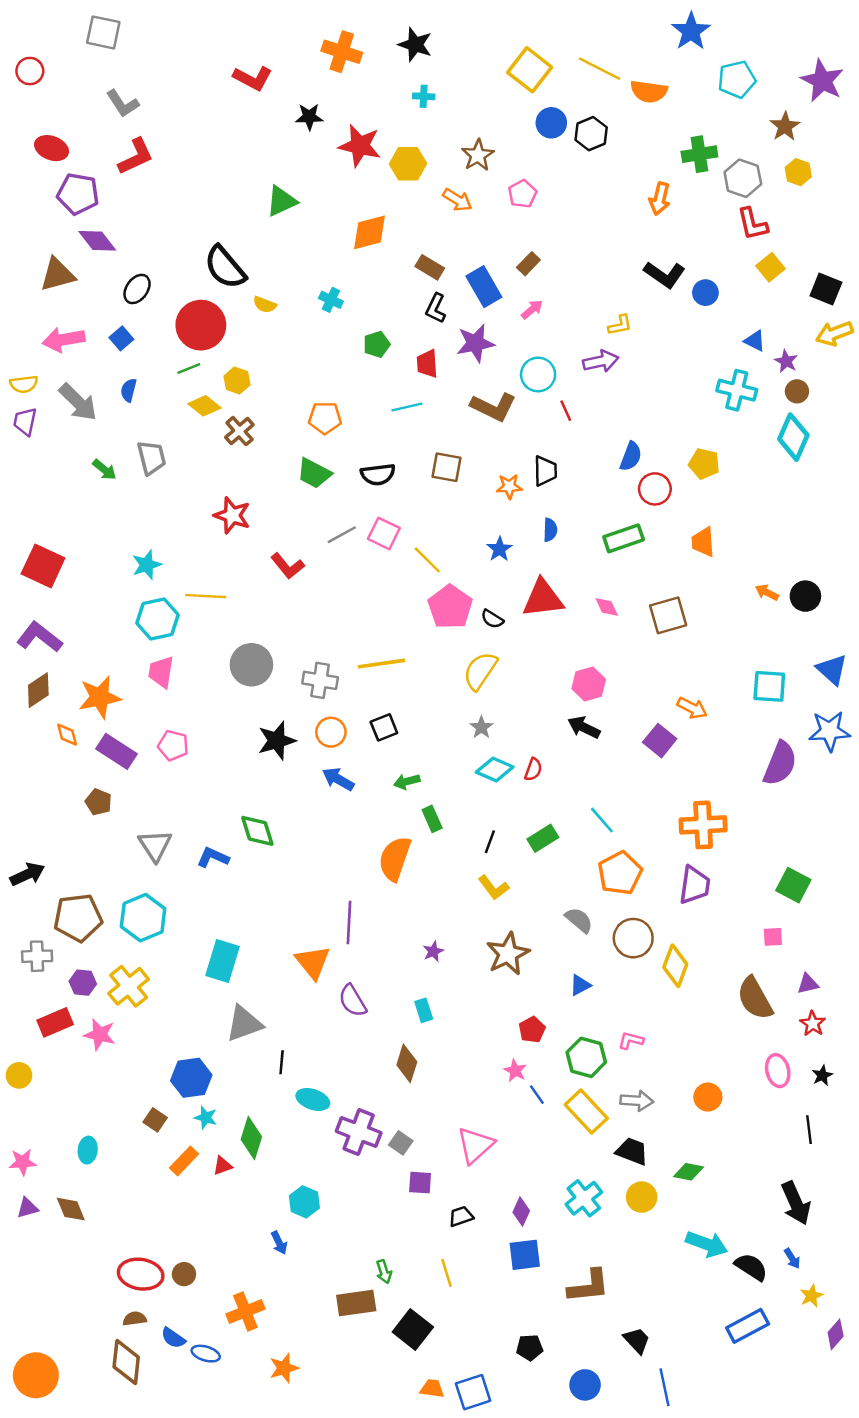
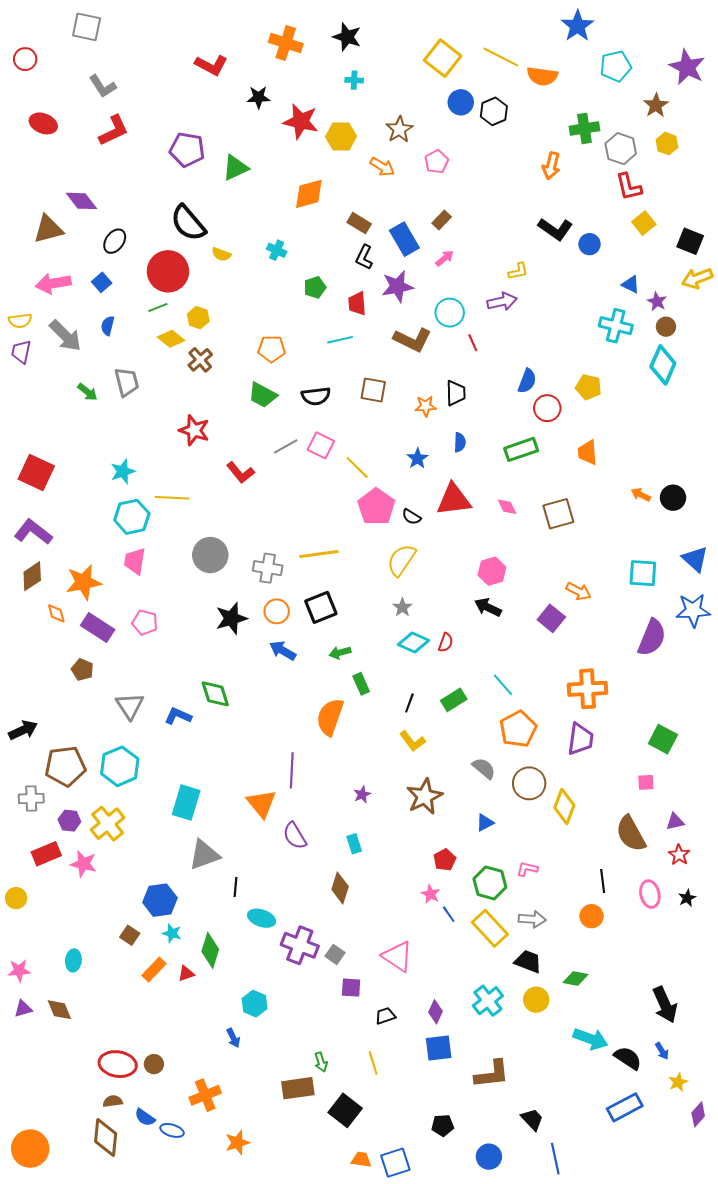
purple pentagon: (78, 194) -> (187, 150), moved
black square: (384, 727) -> (321, 607), size x1.4
black line: (809, 1130) -> (603, 881), moved
pink triangle: (475, 1145) -> (397, 956), turned -44

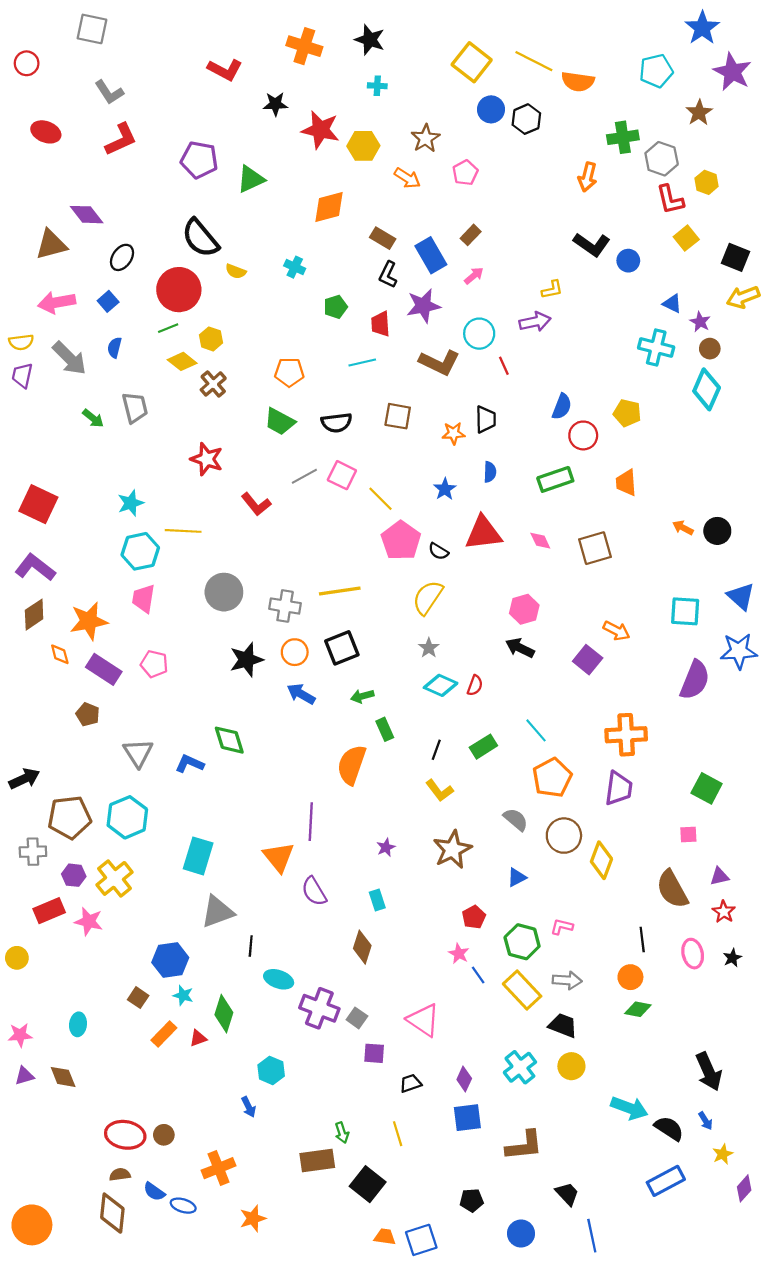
blue star: (577, 26) -> (702, 28), moved
yellow hexagon: (667, 144) -> (707, 182), moved
green diamond: (575, 979) -> (638, 1009), moved

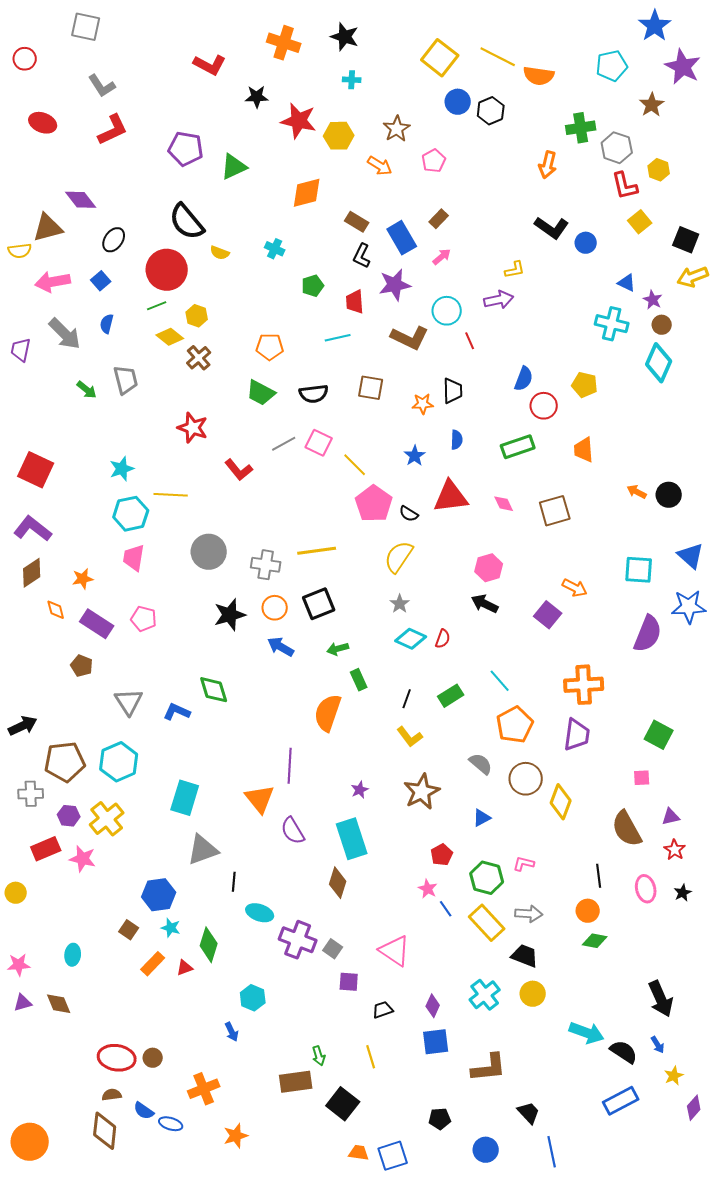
yellow semicircle: (21, 342) -> (20, 251), moved
orange star: (89, 621) -> (83, 579), size x0.6
cyan rectangle: (377, 900) -> (352, 839), size x2.0

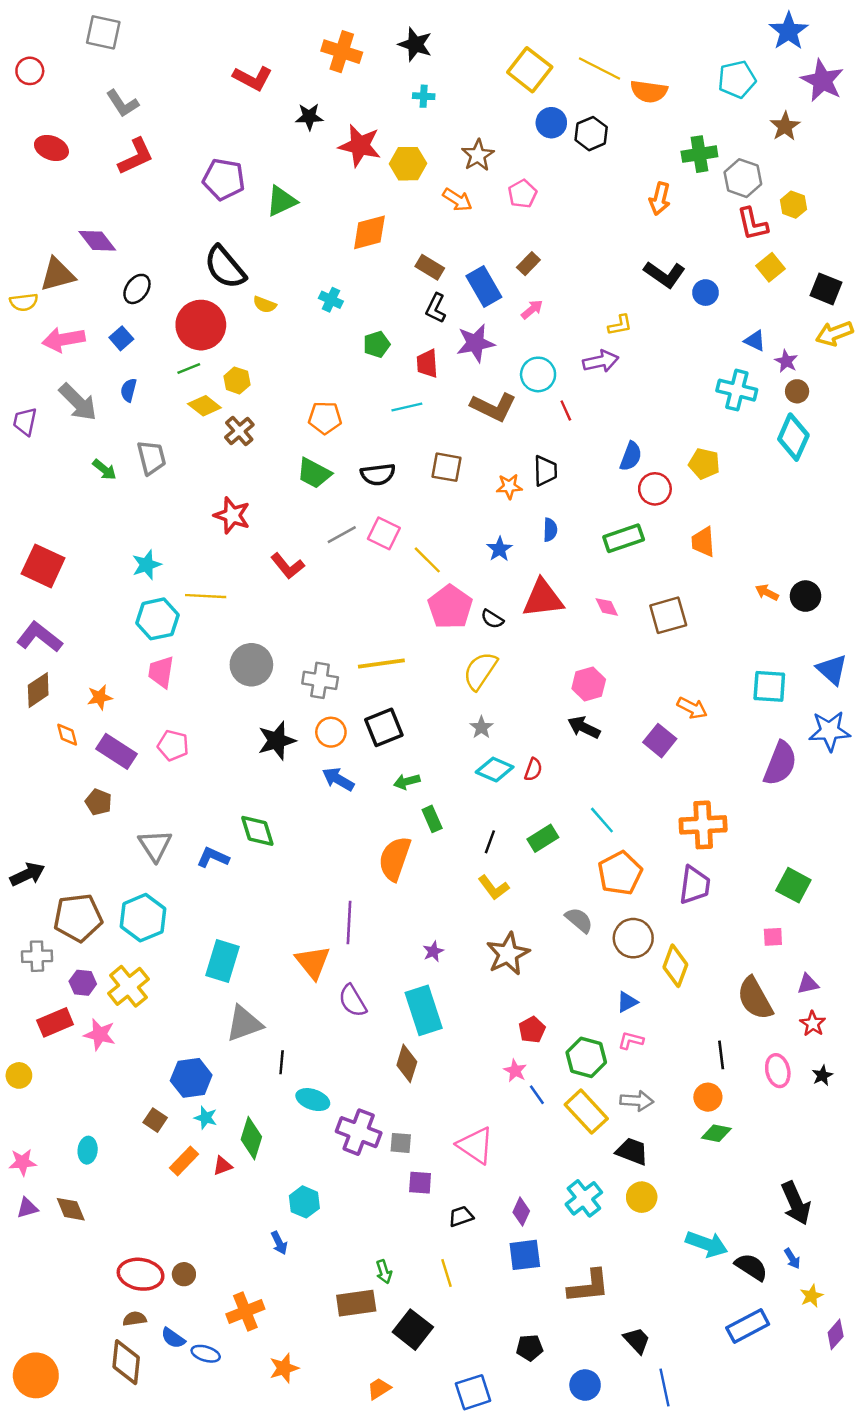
blue triangle: (482, 818) -> (627, 1002), moved
gray square: (333, 949) -> (401, 1143), turned -30
orange trapezoid: (359, 1153) -> (379, 1389), moved, turned -40

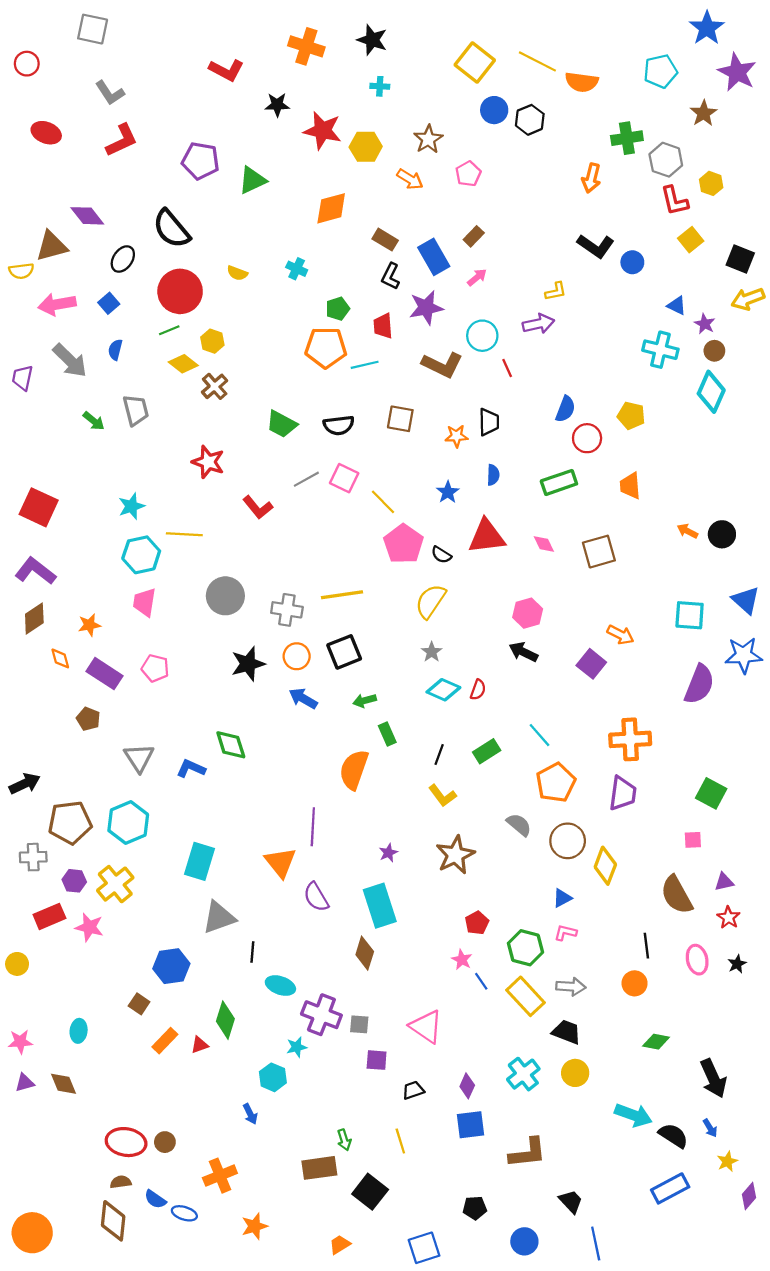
black semicircle: (225, 267) -> (171, 229), moved
orange pentagon: (325, 418) -> (326, 348), moved, size x1.4
cyan star: (206, 1118) -> (297, 1047), moved, turned -30
green diamond: (716, 1133) -> (656, 1042), moved

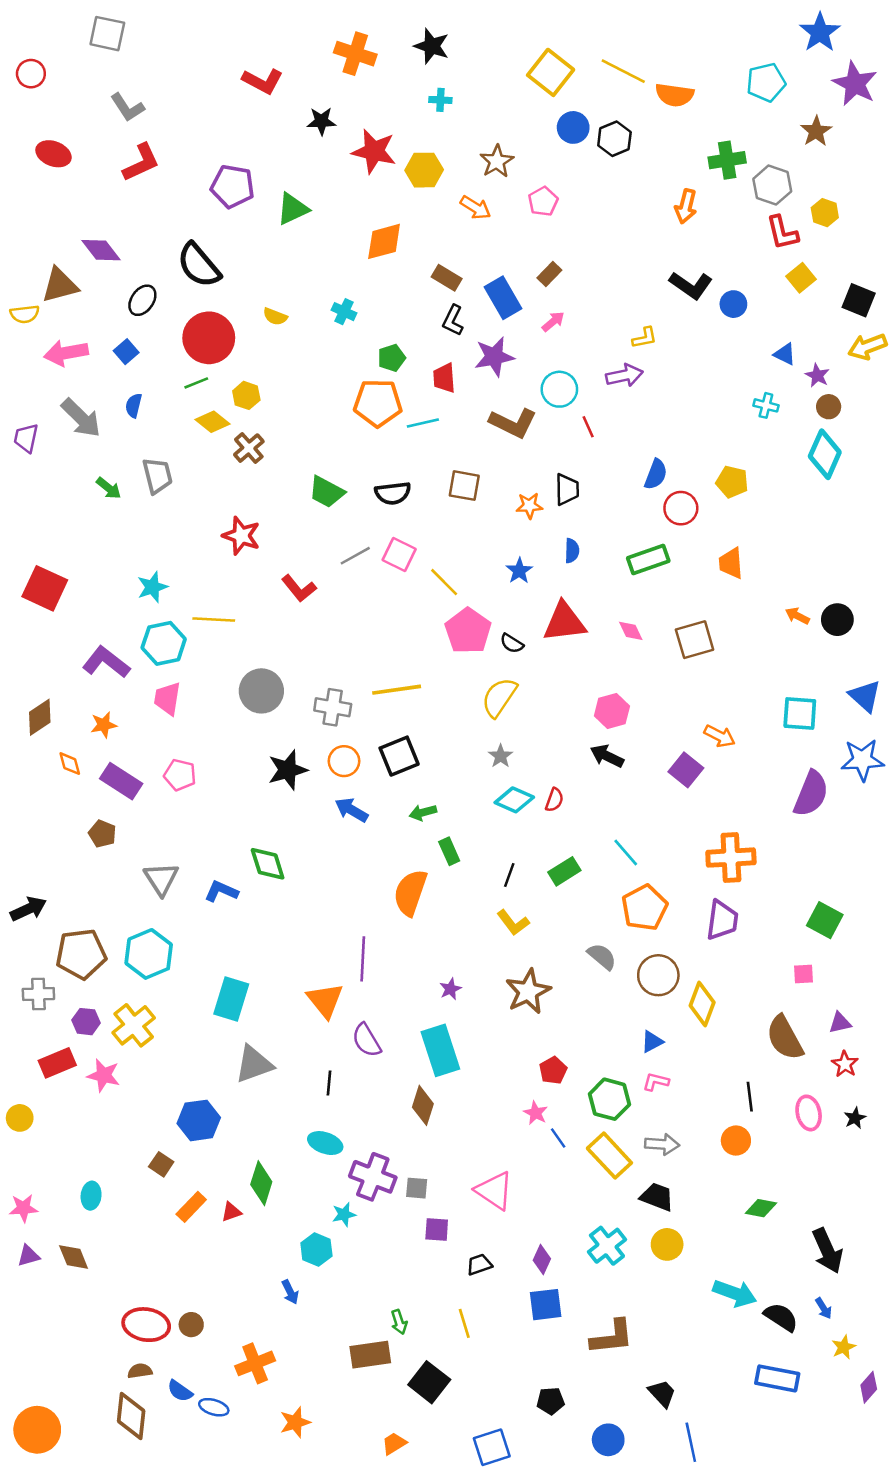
cyan cross: (660, 350) -> (766, 405), size x0.6
purple L-shape: (35, 571) -> (106, 662), moved
black line: (252, 952) -> (329, 1083), moved
blue rectangle: (670, 1188) -> (777, 1378), turned 39

